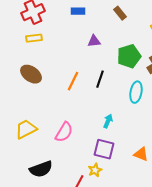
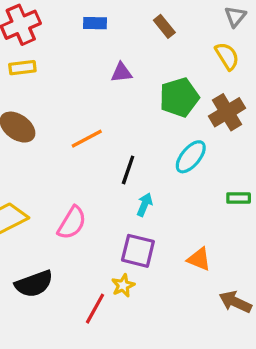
black line: (100, 79) -> (128, 170), moved
orange line: (73, 81) -> (87, 139), turned 36
cyan ellipse: (136, 92) -> (191, 157), turned 30

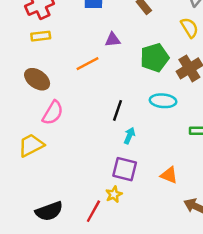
orange line: (87, 139) -> (87, 64), moved
cyan ellipse: (191, 157) -> (163, 101), turned 55
pink semicircle: (72, 223) -> (53, 113), moved
black semicircle: (34, 284) -> (49, 211), moved

